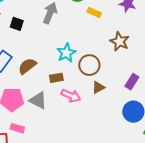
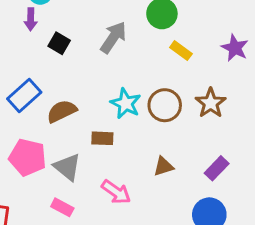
cyan star: (66, 53) -> (126, 103), turned -30
brown circle: (89, 65) -> (165, 105), moved
pink arrow: (71, 96) -> (116, 192), moved
pink rectangle: (17, 128) -> (62, 207), moved

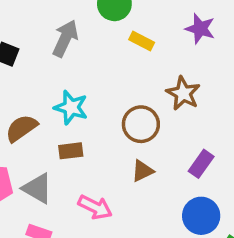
cyan star: (126, 103) -> (71, 107), moved
brown circle: (165, 105) -> (141, 124), moved

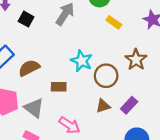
cyan star: (71, 107) -> (82, 61), moved
purple rectangle: (201, 164) -> (129, 105), moved

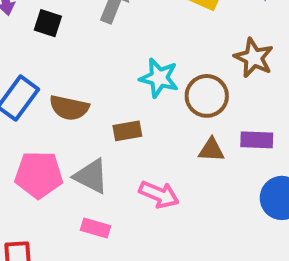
brown semicircle: (29, 68) -> (69, 108), turned -130
purple rectangle: (129, 105) -> (257, 140), turned 60
brown triangle: (103, 106) -> (211, 150), turned 32

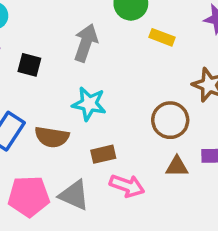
cyan star: (159, 78) -> (89, 104), moved
pink arrow: (159, 194) -> (127, 186), moved

